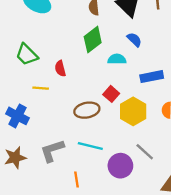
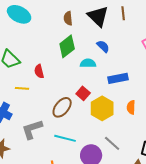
brown ellipse: (87, 110) -> (62, 107), turned -40
gray L-shape: (52, 151) -> (32, 129), moved

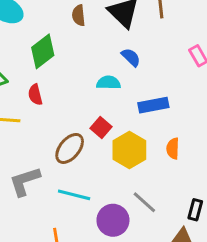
green diamond: (67, 46) -> (43, 51), moved

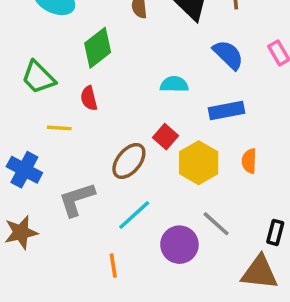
blue semicircle: (131, 57) -> (228, 55), moved, size x1.4
cyan line: (74, 195) -> (134, 215), turned -56

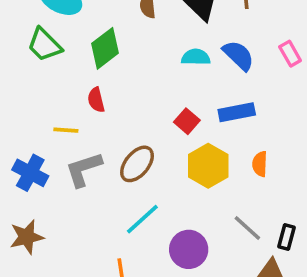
green trapezoid: (38, 77) -> (44, 45), moved
cyan semicircle: (174, 84) -> (196, 57), moved
red square: (166, 137) -> (187, 121), moved
gray L-shape: (77, 199) -> (84, 169), moved
gray line: (216, 224) -> (247, 228), moved

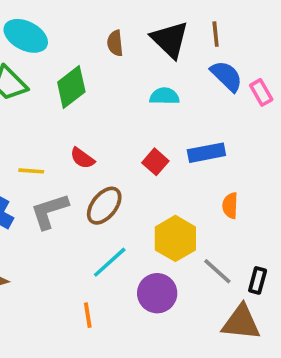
blue semicircle: (238, 55) -> (227, 76), moved
red semicircle: (96, 100) -> (82, 158), moved, turned -40
yellow hexagon: (208, 166) -> (175, 238), moved

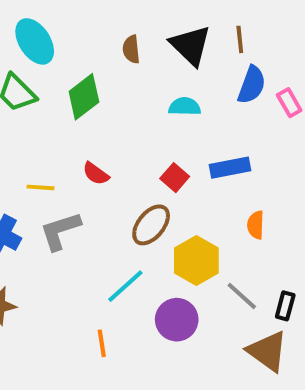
cyan ellipse: (26, 36) -> (35, 41), turned 30
blue semicircle: (227, 76) -> (252, 85), turned 66
brown ellipse: (104, 206) -> (151, 225), moved
brown triangle: (241, 322) -> (267, 351), turned 30

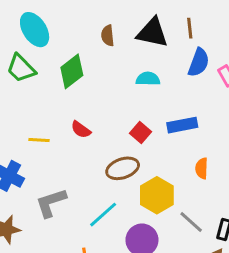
black triangle: (190, 45) -> (152, 33), turned -32
brown ellipse: (151, 225) -> (123, 168), turned 32
gray L-shape: (60, 231) -> (51, 203), moved

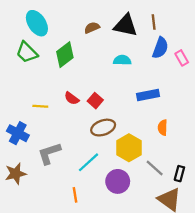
brown semicircle: (108, 36) -> (92, 28), turned 72
red square: (140, 133) -> (95, 101), moved

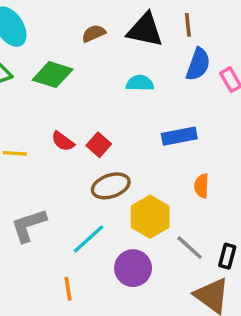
green diamond: (65, 55) -> (53, 75), turned 55

